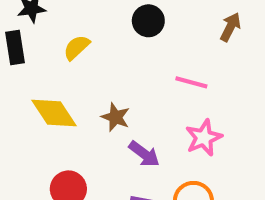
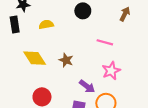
yellow semicircle: (77, 47) -> (46, 25), turned 32
purple arrow: (144, 154) -> (87, 86), moved

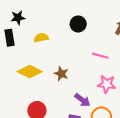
yellow diamond: (35, 58) -> (30, 72), turned -30
pink star: (111, 71) -> (107, 84), turned 30

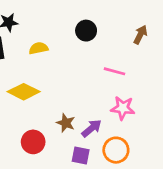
brown star: (61, 74) -> (66, 123), moved
purple arrow: (82, 100) -> (91, 128), turned -77

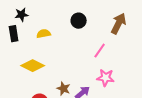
brown arrow: (140, 35) -> (119, 24), size x1.5
pink line: (115, 71) -> (100, 51), turned -70

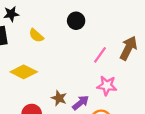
brown arrow: (119, 24) -> (128, 48), moved
yellow semicircle: (44, 34) -> (36, 36), turned -128

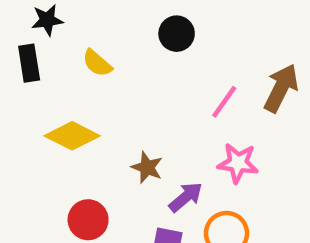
brown star: (59, 98) -> (147, 168), moved

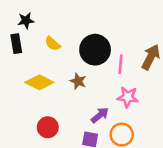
black circle: (177, 34) -> (95, 50), moved, size x1.6
pink line: (224, 102) -> (120, 64), turned -30
brown star: (147, 168) -> (78, 81), moved

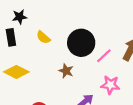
pink line: (120, 64) -> (104, 56), turned 42
yellow diamond: (39, 82) -> (16, 72), moved

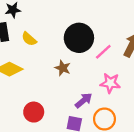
yellow semicircle: (43, 37) -> (29, 39), moved

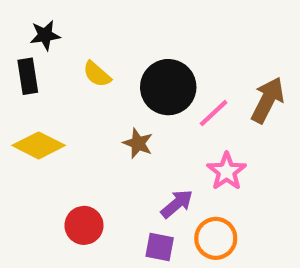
yellow semicircle: (29, 39) -> (97, 74), moved
pink star: (110, 83) -> (227, 171), turned 30

